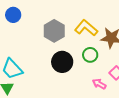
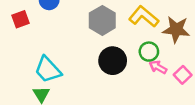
pink arrow: (99, 84) -> (158, 67), moved

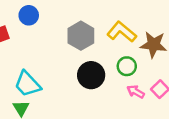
pink arrow: (158, 67) -> (136, 92), moved

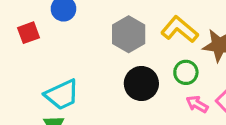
cyan trapezoid: (27, 84) -> (62, 95), turned -72

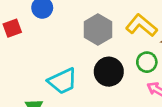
cyan trapezoid: (62, 95) -> (63, 81), moved

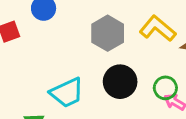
green circle: (147, 62) -> (165, 88), moved

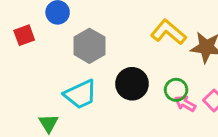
gray hexagon: (108, 33) -> (89, 46), moved

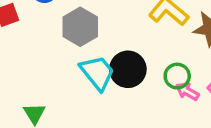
cyan trapezoid: (80, 94) -> (97, 73), moved, turned -104

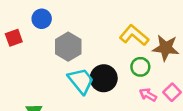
green circle: (177, 76) -> (140, 67), moved

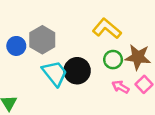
blue circle: (42, 19) -> (16, 46), moved
brown star: (166, 48) -> (138, 57), moved

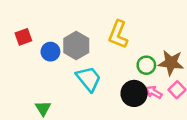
yellow L-shape: (107, 29) -> (118, 34), moved, turned -108
black circle: (77, 71) -> (134, 93), moved

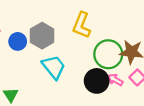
green circle: (146, 65) -> (108, 54), size x1.6

